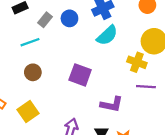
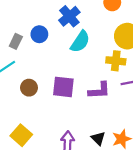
brown circle: (33, 72) -> (29, 88), moved
purple L-shape: (112, 104) -> (99, 90), moved

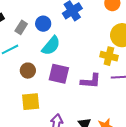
cyan semicircle: (80, 42) -> (51, 46), moved
yellow square: (21, 135) -> (31, 102), moved, turned 36

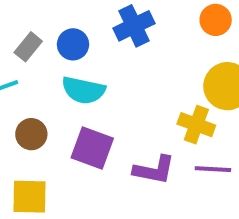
cyan semicircle: (51, 46) -> (83, 90), turned 55

